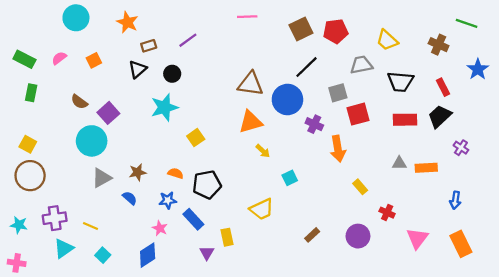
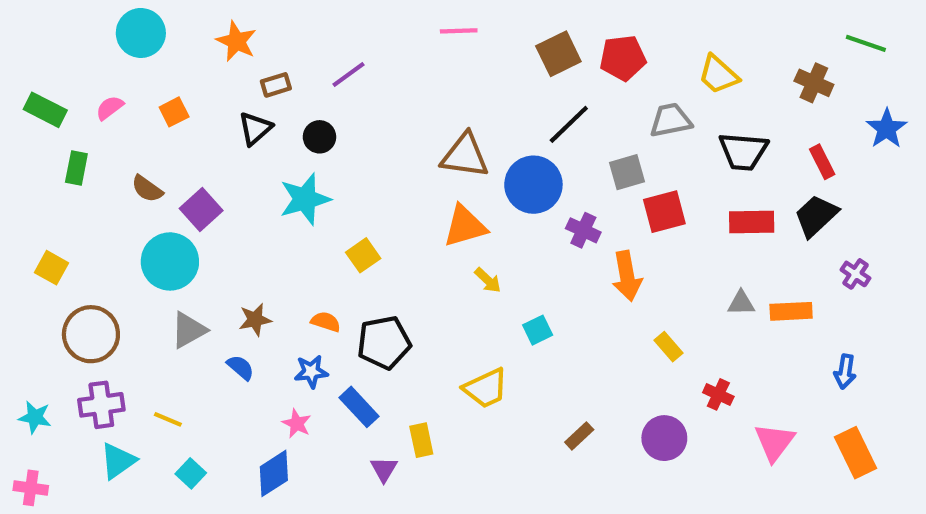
green rectangle: (31, 93) -> (76, 168), moved
brown circle: (30, 176) -> (91, 334), moved

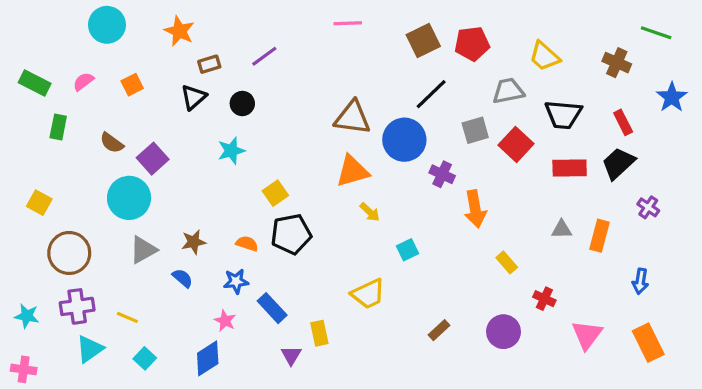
cyan star: (305, 199) -> (231, 151), size x0.7
red square: (664, 212) -> (516, 144), moved, turned -32
orange rectangle: (791, 311) -> (599, 236), turned -72
black pentagon: (384, 343) -> (291, 234), moved

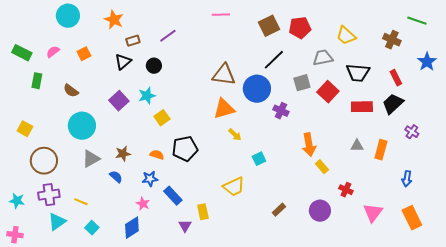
purple square: (153, 159) -> (119, 101), moved
yellow square: (275, 193) -> (162, 118), moved
orange arrow: (475, 209) -> (309, 145), moved

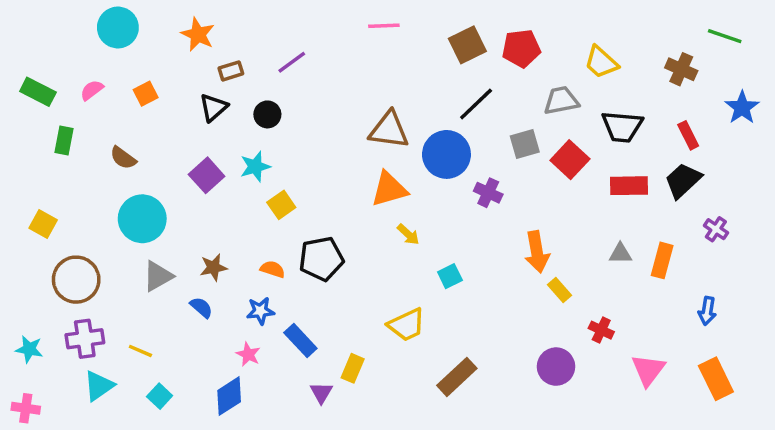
brown rectangle: (279, 210) -> (457, 377), moved, size x1.6
yellow rectangle: (203, 212) -> (353, 368), turned 35

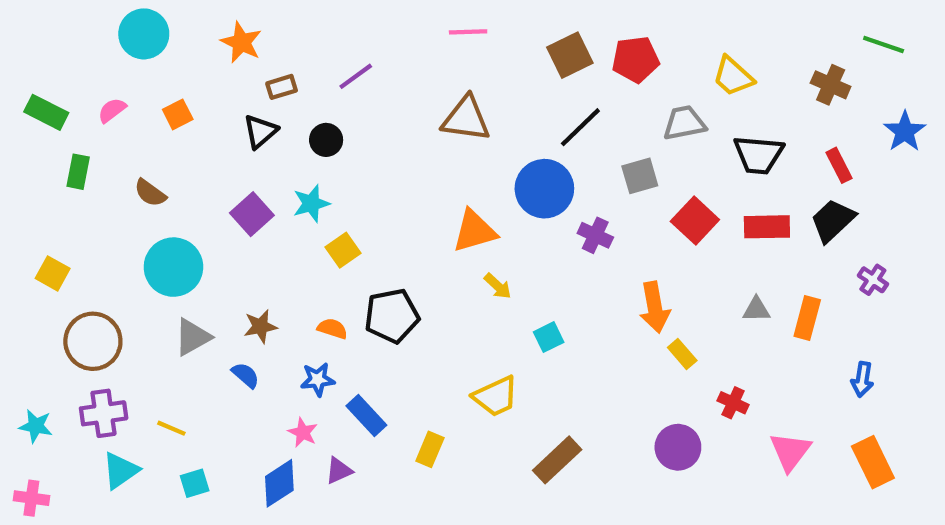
brown triangle: (389, 130) -> (466, 119), moved
red square: (570, 160) -> (695, 220), moved
purple triangle: (321, 393) -> (339, 471), moved, turned 35
cyan square: (160, 396) -> (195, 483), turned 30

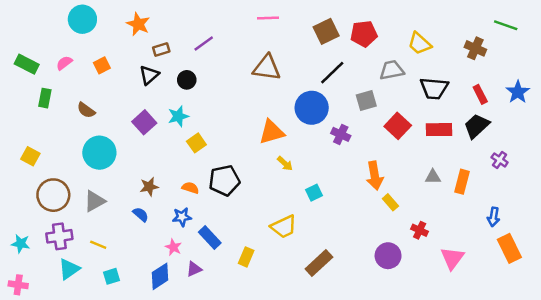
blue star: (905, 131) -> (518, 92), moved
gray triangle: (193, 337) -> (95, 201), moved
orange rectangle: (873, 462) -> (509, 248), moved

